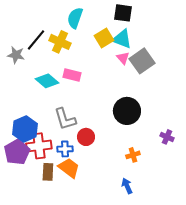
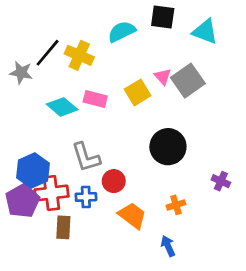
cyan semicircle: (75, 18) -> (122, 32), moved, turned 45
yellow square: (104, 38) -> (138, 92), moved
cyan triangle: (122, 39) -> (205, 32), moved
orange trapezoid: (69, 168) -> (132, 215), moved

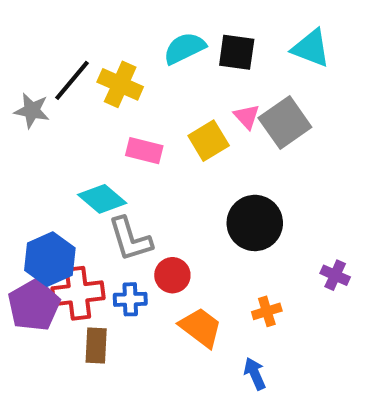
black square: (163, 17) -> (237, 52), moved
cyan diamond: (62, 107) -> (102, 199), moved

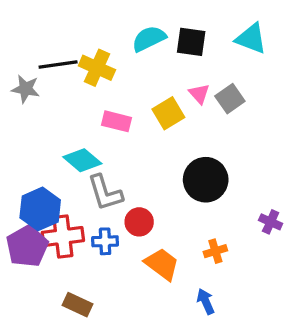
black line: (72, 80) -> (58, 65), turned 42
gray square: (285, 123) -> (230, 99), size x0.7
brown rectangle: (96, 346) -> (77, 305), moved, turned -68

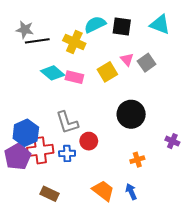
yellow cross: (97, 68) -> (74, 42), moved
gray star: (26, 89) -> (25, 30), moved
cyan diamond: (82, 160) -> (53, 73), moved
orange trapezoid: (162, 264) -> (103, 191), moved

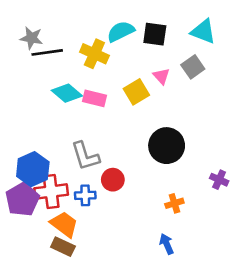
gray square: (147, 63) -> (193, 67), moved
orange trapezoid: (103, 191) -> (64, 224), moved

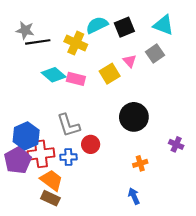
black square: (155, 34) -> (124, 27), turned -30

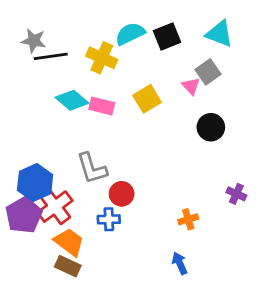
pink triangle: (130, 61) -> (191, 86), moved
black circle: (134, 117) -> (211, 127), moved, size x0.7
red cross: (41, 154) -> (55, 207), turned -30
blue cross: (68, 157) -> (109, 219), moved

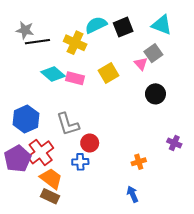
blue hexagon: (35, 182) -> (26, 119), moved

